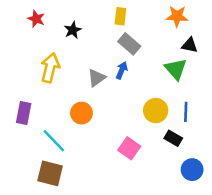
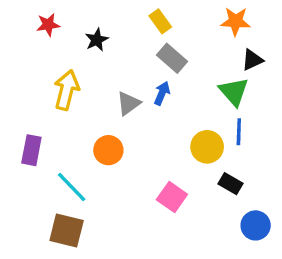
yellow rectangle: (120, 16) -> (160, 21), turned -42
red star: (36, 19) -> (48, 25), turned -30
black triangle: (190, 45) -> (252, 60), turned -36
blue line: (186, 112) -> (239, 132), moved

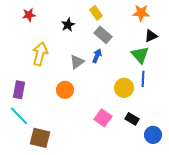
black star: (97, 40) -> (68, 25), moved
black rectangle: (230, 184) -> (132, 119), moved
cyan line: (72, 187) -> (19, 116), moved

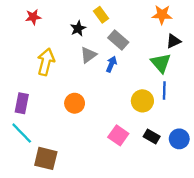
yellow rectangle: (96, 13) -> (101, 15), moved
gray triangle: (77, 62) -> (88, 55), moved
blue circle: (153, 135) -> (179, 139), moved

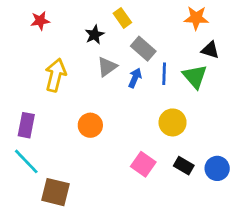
black triangle: (173, 41) -> (210, 50), turned 42
blue line: (164, 91) -> (164, 74), moved

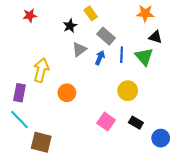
yellow arrow: (55, 75) -> (41, 70), moved
blue circle: (217, 168) -> (161, 138), moved

